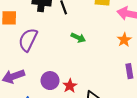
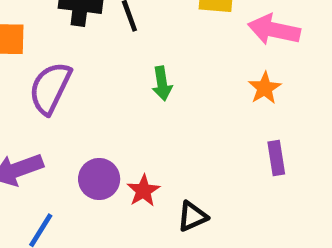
green arrow: (78, 38) -> (162, 83), turned 56

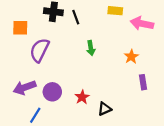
orange star: (265, 88) -> (131, 57), moved
purple circle: (99, 179) -> (52, 92), moved

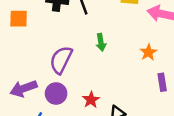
purple semicircle: (39, 50) -> (61, 60), moved

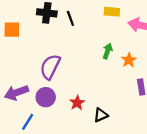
green arrow: (101, 42) -> (107, 51), moved, turned -152

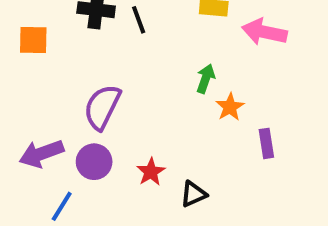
orange star: (129, 60) -> (230, 107), moved

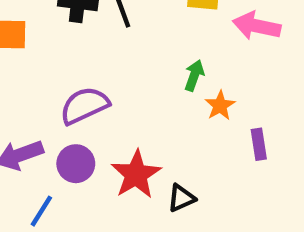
purple semicircle: (102, 107) -> (84, 106), turned 39
red star: (151, 172) -> (136, 174), size x1.6

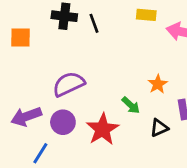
green arrow: (194, 75) -> (131, 105), moved, turned 114
black triangle: (181, 198) -> (159, 128), moved

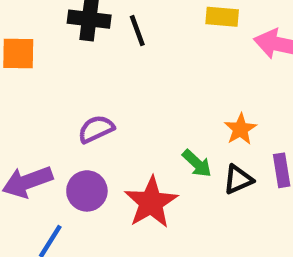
purple semicircle: (69, 84) -> (96, 129), size x0.7
black triangle: (159, 128) -> (238, 179), moved

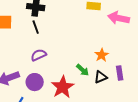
black line: (137, 31) -> (36, 27), moved

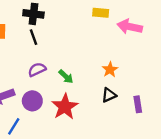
green arrow: (83, 70) -> (66, 77), moved
purple rectangle: (120, 73) -> (138, 104), moved

